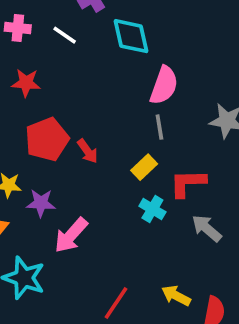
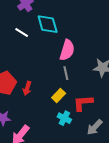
white line: (65, 35) -> (22, 32), moved
red arrow: (88, 151) -> (27, 88), turned 56
gray arrow: (207, 228) -> (95, 127), turned -84

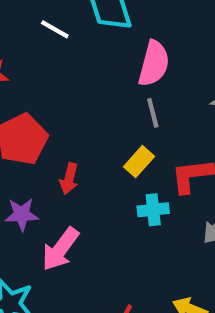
red arrow: (27, 88) -> (69, 179), moved
cyan cross: (64, 118) -> (153, 210), turned -32

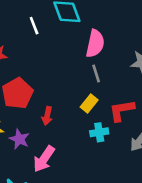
white line: (55, 29) -> (34, 26), turned 42
purple star: (22, 214) -> (19, 139), turned 30

